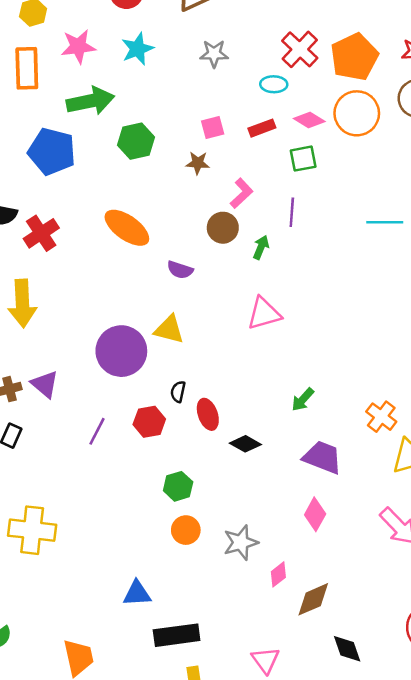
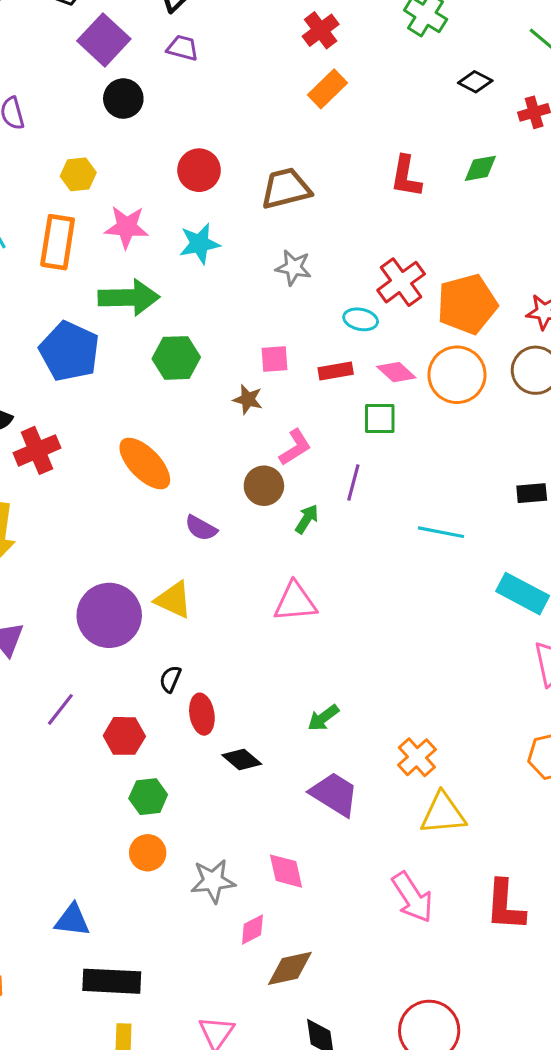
cyan line: (385, 222) -> (441, 532), moved
red hexagon: (149, 422) -> (124, 736), moved
pink diamond: (315, 514) -> (286, 871), moved, turned -52

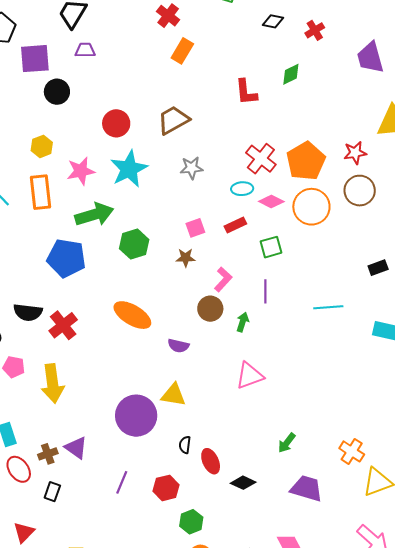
purple square: (104, 40) -> (35, 59), turned -32
cyan star: (199, 244) -> (129, 169), size x1.4
pink diamond: (396, 372) -> (271, 202), moved

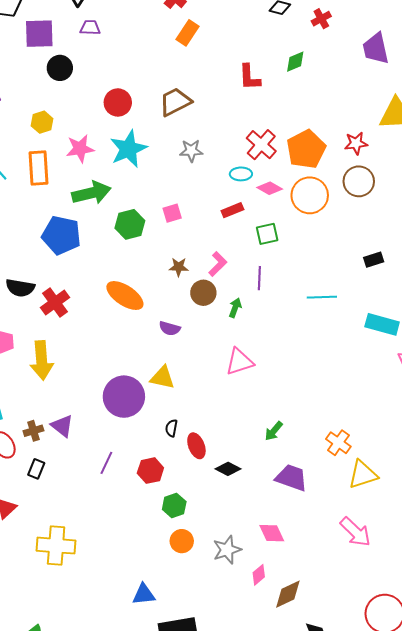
pink square: (195, 228) -> (172, 213), moved
brown star: (186, 258) -> (179, 267), moved

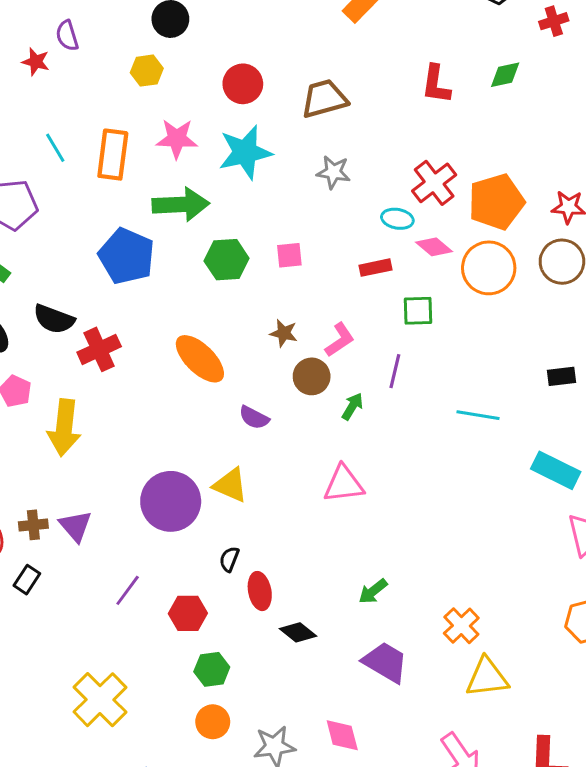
yellow hexagon: (42, 122) -> (147, 71), moved
yellow cross: (56, 546) -> (100, 700), moved, turned 30

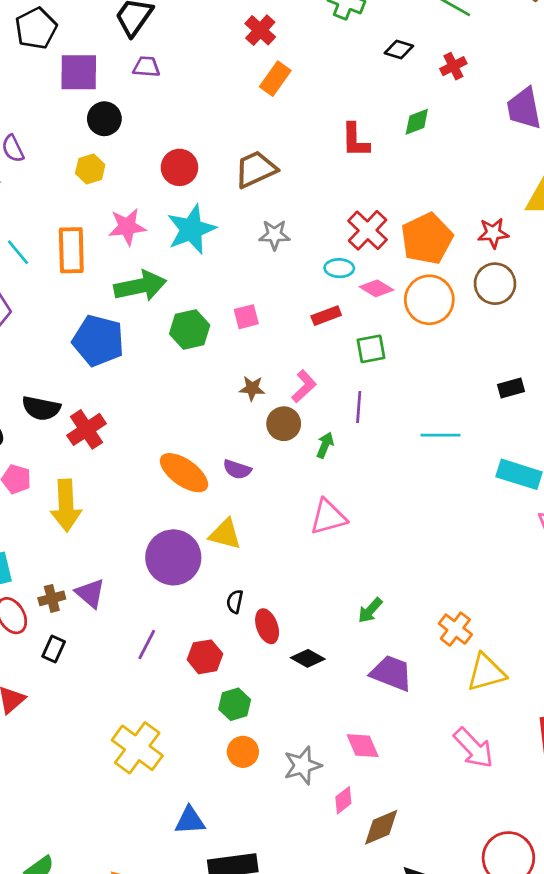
orange ellipse: (200, 359) -> (184, 473), moved

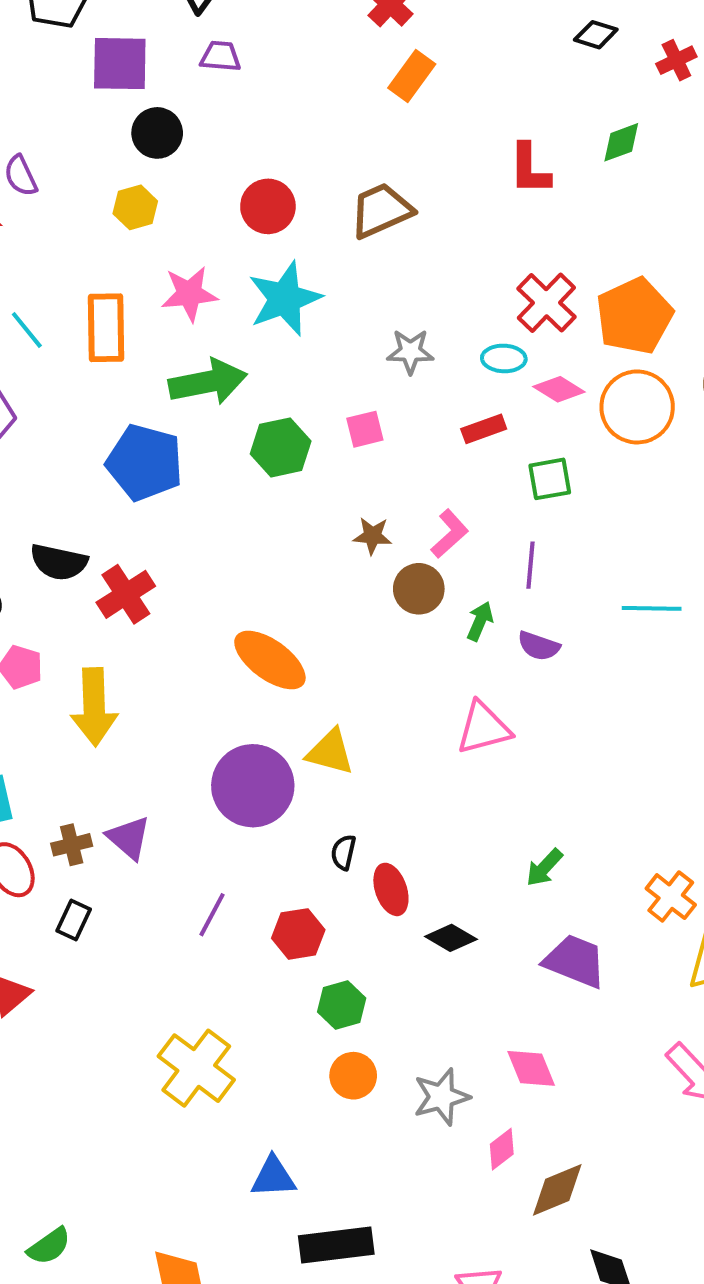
gray star: (274, 235) -> (410, 351), moved
purple semicircle: (237, 469) -> (539, 646), moved

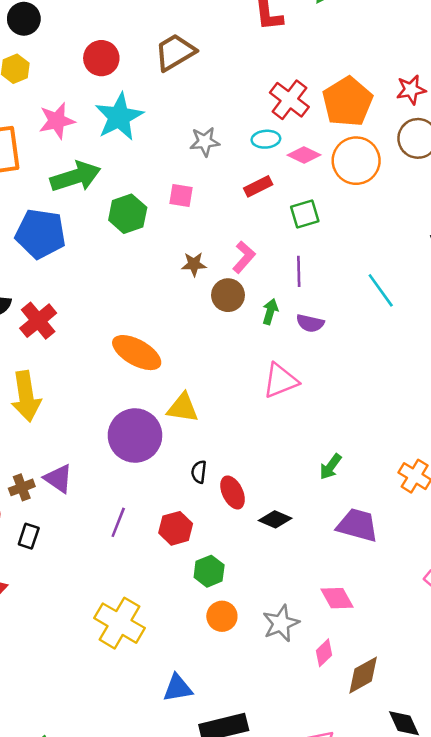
pink square: (365, 429) -> (181, 196), turned 30
cyan line: (652, 608) -> (381, 290), turned 60

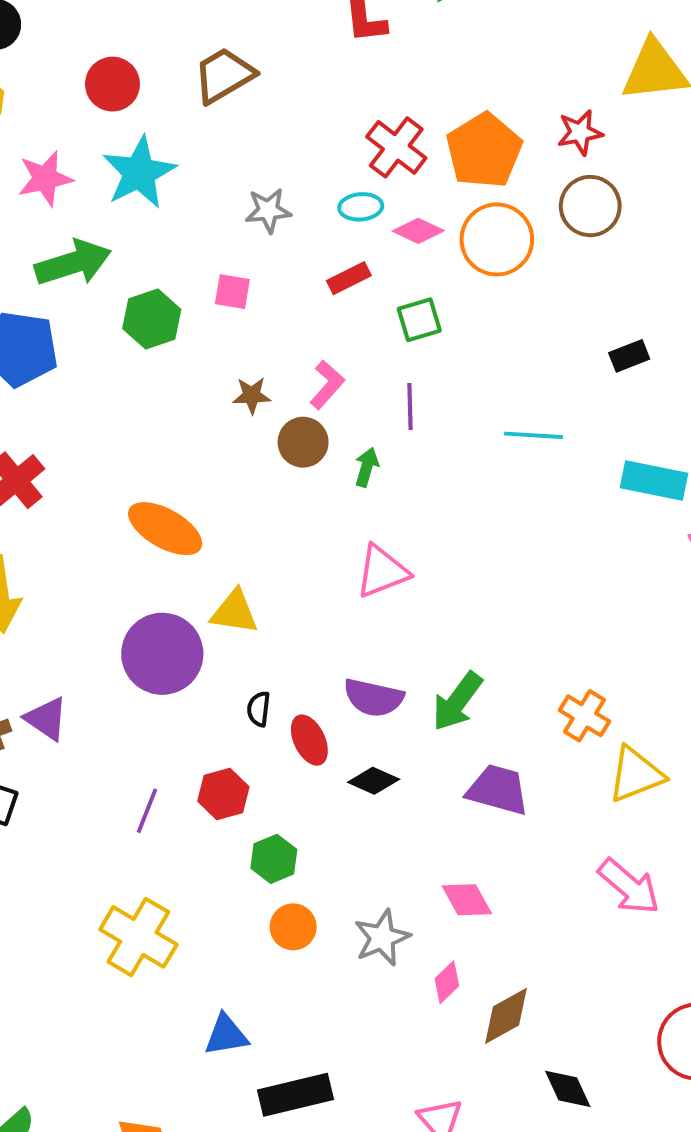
cyan line: (381, 290) -> (534, 435), turned -51
purple semicircle: (310, 323) -> (374, 698), moved, size x1.4
green arrow: (330, 467) -> (457, 701), size x1.5
purple line: (118, 522) -> (147, 811), moved

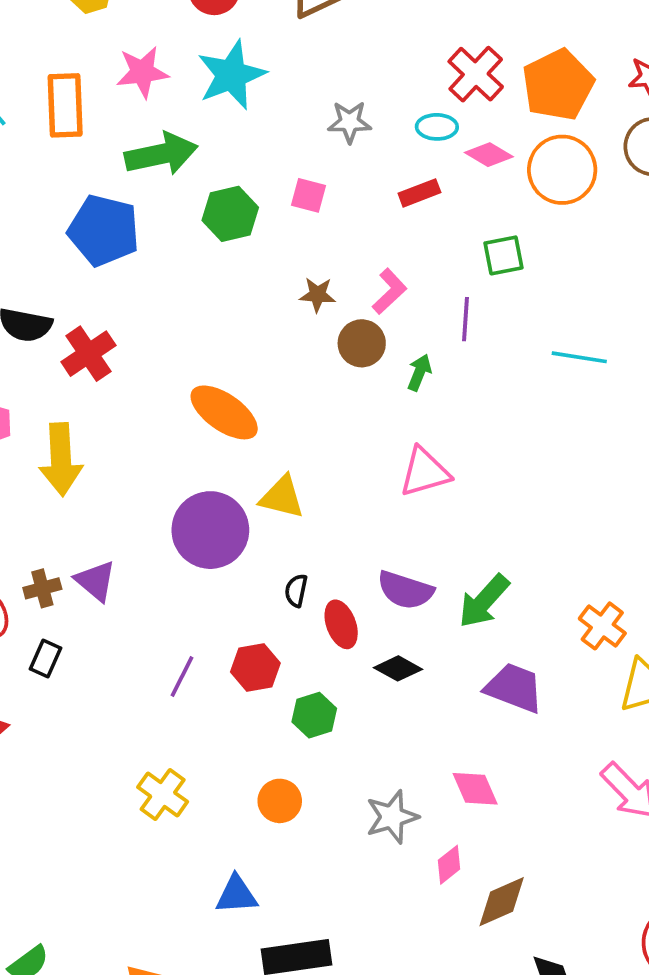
green square: (419, 320) -> (504, 255), moved
green hexagon: (274, 859) -> (314, 715), moved
orange circle: (293, 927) -> (280, 801), moved
yellow cross: (138, 937) -> (163, 794), size x0.7

